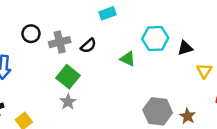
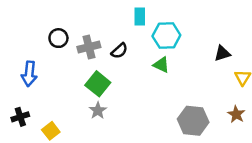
cyan rectangle: (107, 13) -> (140, 17), turned -70
cyan hexagon: (155, 38) -> (166, 36), moved
brown star: (188, 116) -> (236, 114), moved

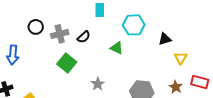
cyan hexagon: (166, 36) -> (134, 25), moved
gray star: (98, 111) -> (98, 84), moved

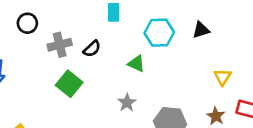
black circle: (36, 27) -> (27, 23), moved
black triangle: (165, 39) -> (201, 30), moved
gray star: (98, 84) -> (127, 103), moved

